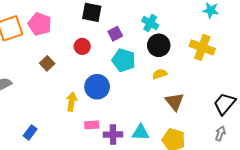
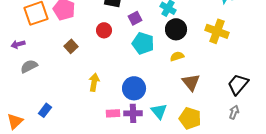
blue circle: (97, 87) -> (134, 88), moved
pink rectangle: (92, 125) -> (113, 113), moved
blue rectangle: (30, 132) -> (45, 110), moved
cyan triangle: (141, 132) -> (159, 111), turned 48

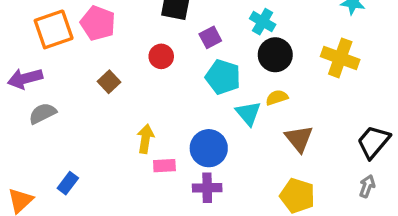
purple arrow: (18, 44) -> (25, 79), size x1.5
cyan triangle: (159, 111) -> (248, 113), moved
pink rectangle: (113, 113) -> (164, 166), moved

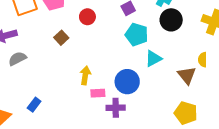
red circle: (161, 56) -> (87, 17), moved
yellow semicircle: (277, 98) -> (202, 60), moved, turned -72
cyan triangle: (248, 113) -> (153, 59), turned 42
purple cross: (207, 188) -> (116, 108), moved

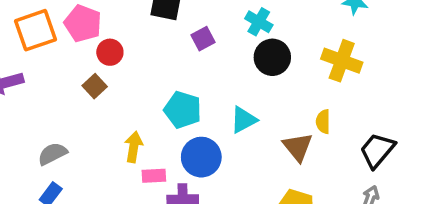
red circle: (87, 17) -> (110, 52), moved
cyan pentagon: (137, 35) -> (183, 110), moved
gray semicircle: (17, 59) -> (52, 154), moved

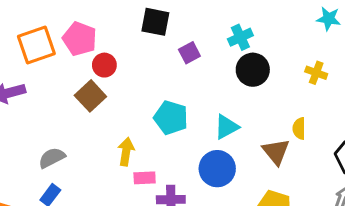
cyan cross: (259, 22) -> (240, 37), turned 35
yellow cross: (342, 61) -> (316, 73), size x0.6
brown square: (95, 86) -> (90, 96), size x1.4
blue circle: (201, 157) -> (217, 169), moved

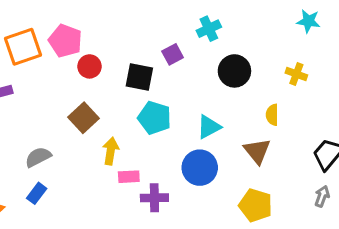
black square: (155, 22) -> (139, 77), moved
cyan cross: (240, 37) -> (209, 29), moved
brown square: (90, 96) -> (83, 118), moved
yellow semicircle: (299, 128) -> (272, 115), moved

